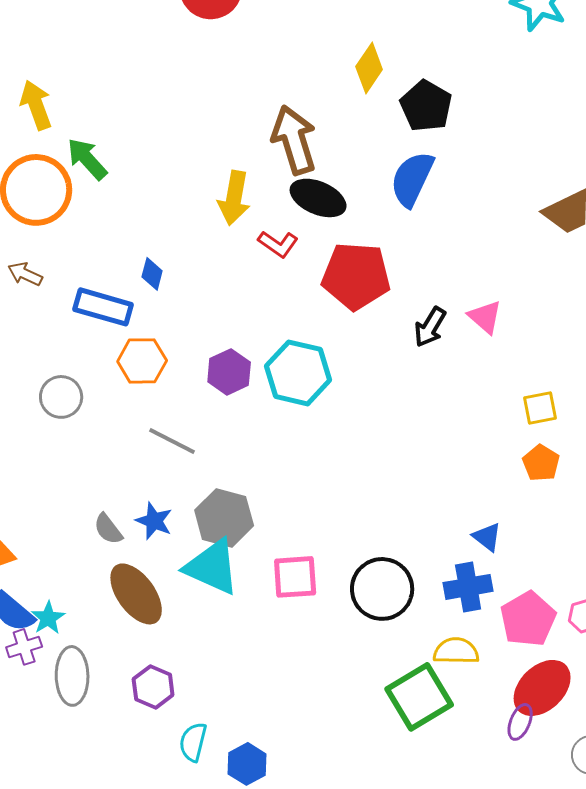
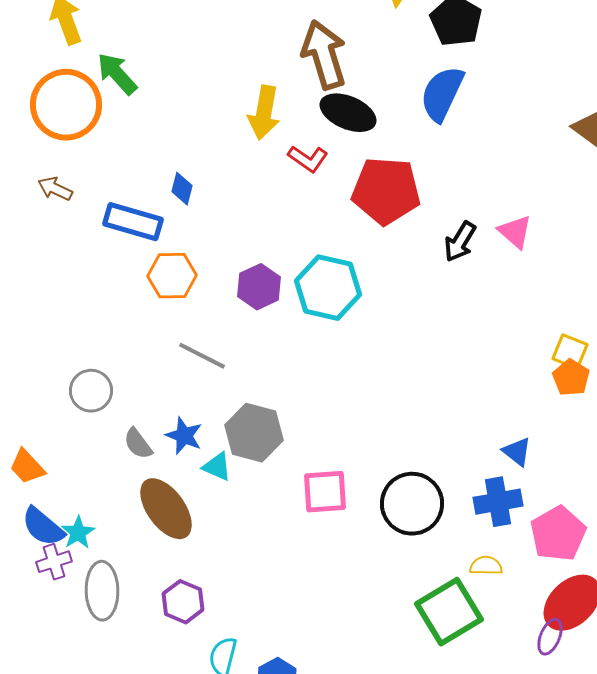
gray circle: (61, 397) -> (91, 391), moved
yellow square: (540, 408) -> (570, 352), moved, turned 33
cyan triangle: (212, 567) -> (217, 467), moved, size x0.5
yellow semicircle: (456, 651) -> (486, 566), size x0.7

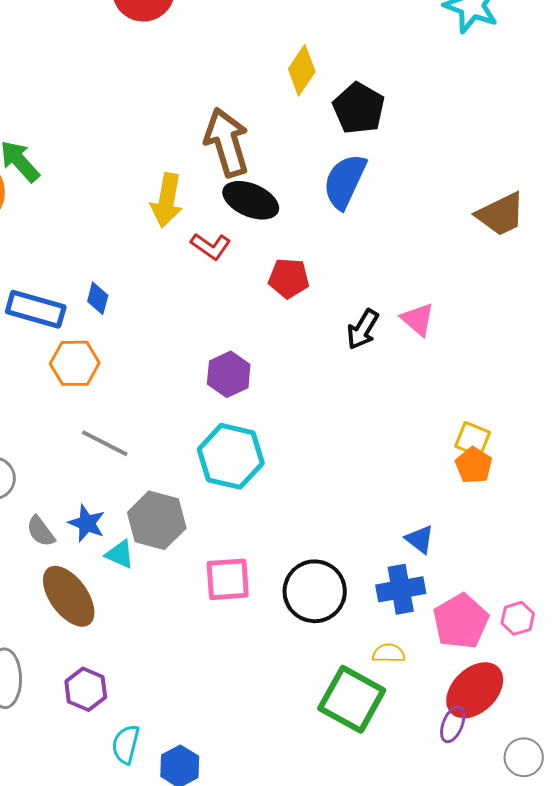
blue diamond: (182, 189) -> (98, 298), moved
red pentagon: (386, 191) -> (289, 278), size x0.6
purple hexagon: (259, 287) -> (229, 374), moved
cyan hexagon: (328, 288) -> (231, 456), moved
green square: (449, 612) -> (352, 699), turned -30

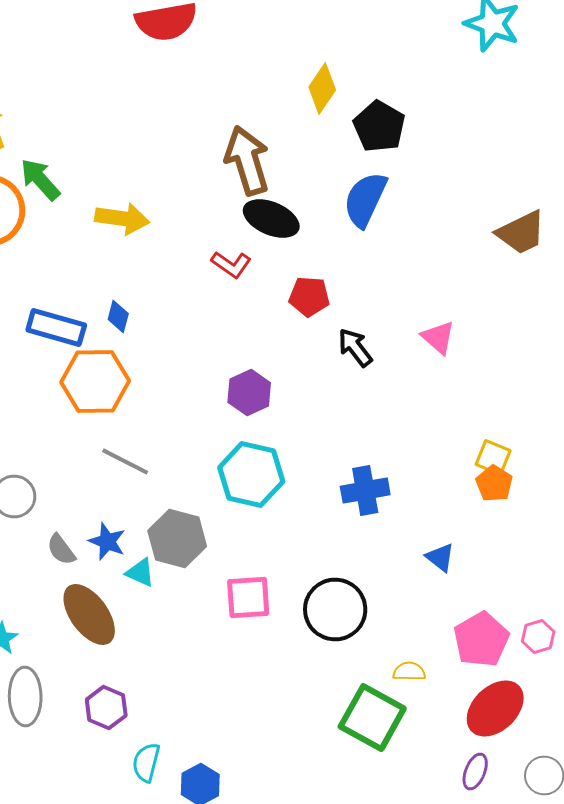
yellow arrow: (167, 200) -> (122, 218), moved, turned -92
black arrow: (363, 329) -> (355, 348), moved, turned 111
orange hexagon: (75, 363) -> (95, 382), size x1.4
blue cross: (401, 589) -> (365, 490), moved
purple ellipse: (453, 724) -> (475, 772), moved

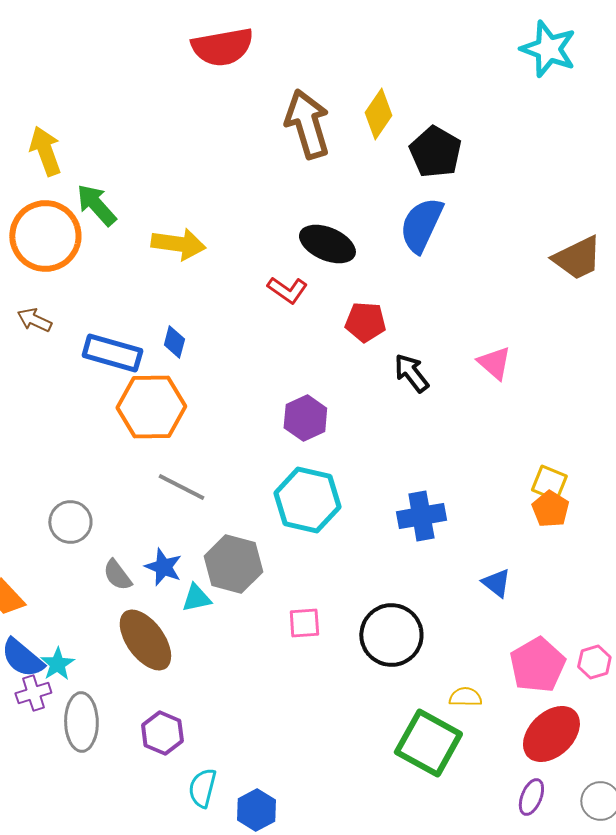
brown arrow: (247, 160) -> (307, 124), moved
cyan triangle: (140, 572) -> (196, 598), turned -36
pink square: (248, 598) -> (304, 623), size x0.7

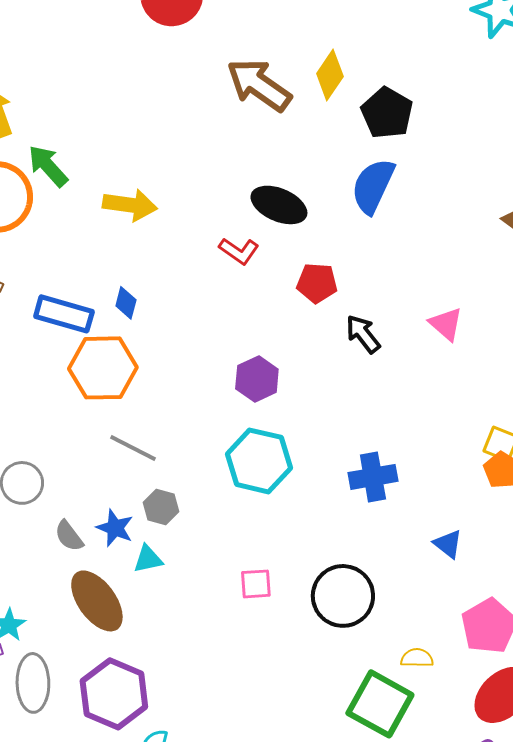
brown arrow: (307, 124) -> (259, 85), turned -38
gray hexagon: (233, 564) -> (161, 507), moved, size x0.6
purple hexagon: (162, 733) -> (114, 694), size x1.6

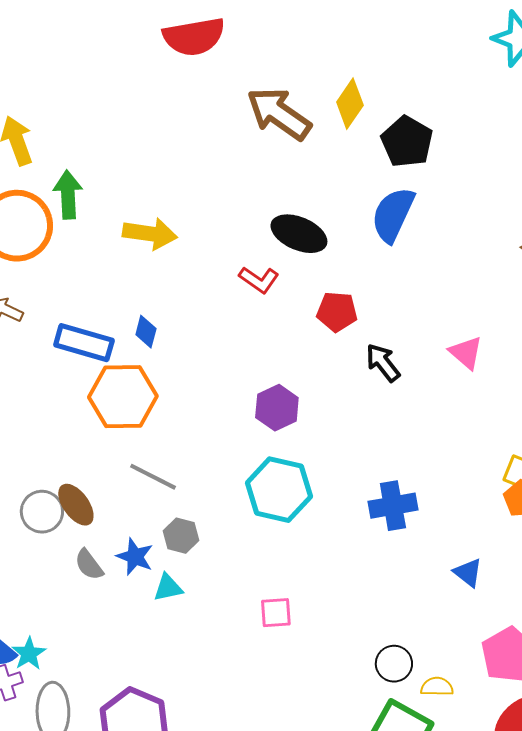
green arrow: (48, 166) -> (68, 195), turned 39
black circle: (343, 596) -> (394, 664), moved, size x0.6
brown ellipse: (97, 601) -> (76, 505), moved, size x0.7

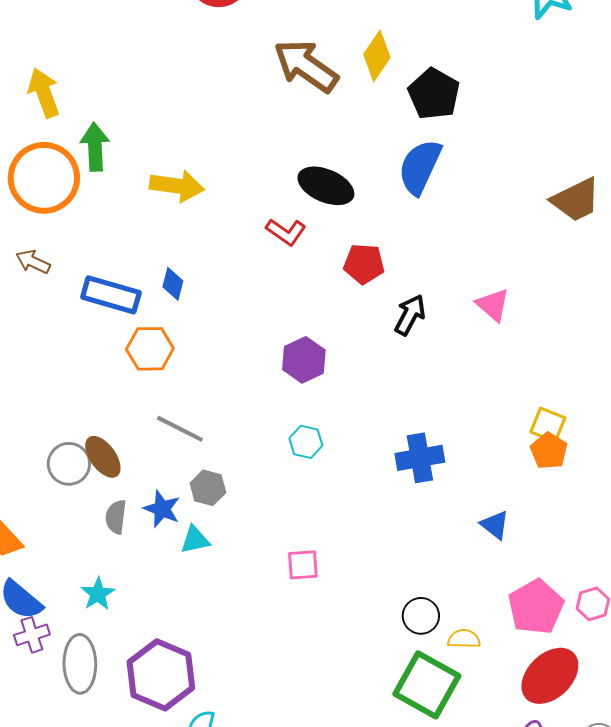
black arrow: (383, 363) -> (410, 315), turned 66
orange hexagon: (123, 397) -> (150, 349), size x0.7
cyan hexagon: (279, 490) -> (306, 442), size x0.5
gray semicircle: (89, 565) -> (116, 517), turned 44
cyan star: (29, 654) -> (98, 594), moved

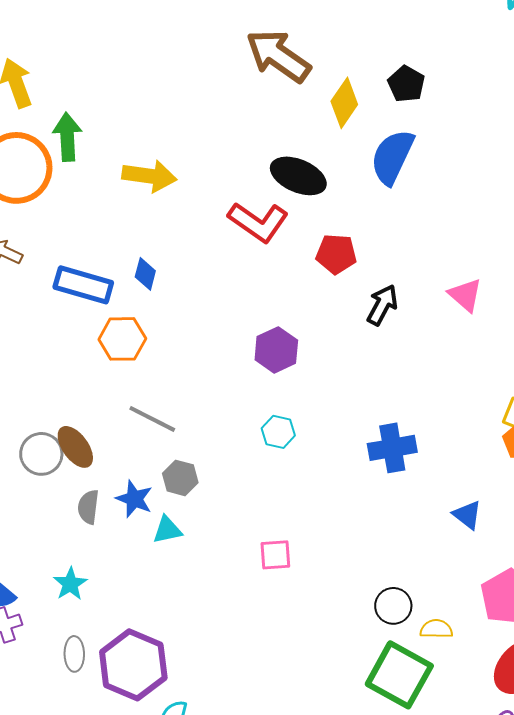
yellow diamond: (377, 56) -> (344, 103), moved
black pentagon: (434, 94) -> (406, 84), size x0.7
red L-shape: (286, 232) -> (258, 222), size x1.5
gray ellipse: (80, 664) -> (74, 654), moved, size x0.6

